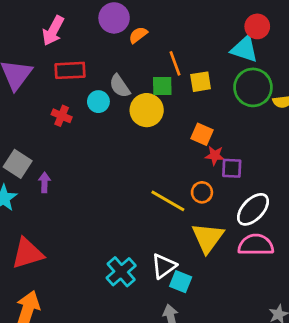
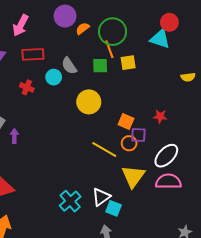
green circle: (253, 87) -> (113, 32), moved
yellow circle: (147, 110) -> (89, 102), moved
orange square: (202, 134) -> (126, 122), moved
red star: (215, 155) -> (160, 116), moved
purple square: (232, 168) -> (138, 135), moved

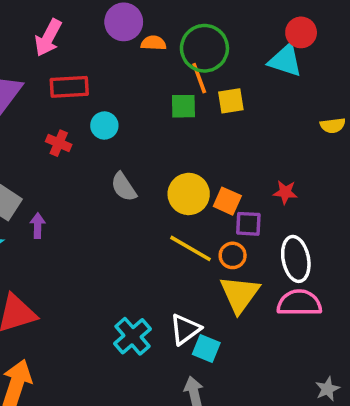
orange semicircle: (83, 28) -> (154, 43), turned 40
gray semicircle: (69, 66) -> (124, 187), moved
yellow circle: (89, 102) -> (189, 194), moved
orange circle: (129, 143) -> (233, 255), moved
white ellipse: (166, 156) -> (296, 259), turned -55

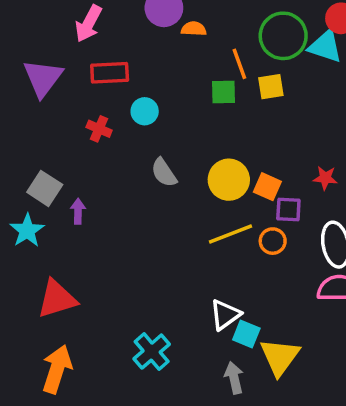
green circle: (204, 48) -> (283, 36), moved
yellow line: (190, 248) -> (231, 234), turned -51
yellow triangle: (240, 294) -> (280, 357), moved
cyan cross: (132, 336) -> (152, 352), moved

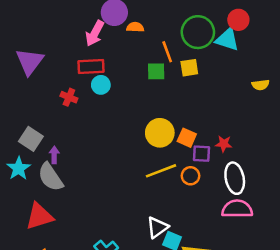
pink arrow: (88, 24) -> (95, 33), moved
red rectangle: (110, 73) -> (91, 66), moved
gray semicircle: (164, 173) -> (51, 177), moved, size x1.4
red star: (325, 178) -> (224, 144), moved

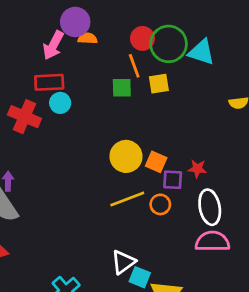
red circle: (238, 20) -> (142, 38), moved
orange semicircle: (135, 27) -> (88, 38), moved
red cross: (69, 97) -> (24, 117), size x1.6

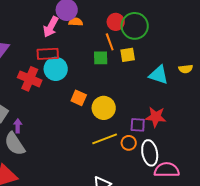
cyan triangle: (201, 52) -> (159, 75), moved
cyan circle: (60, 103) -> (56, 69), size x1.5
orange square: (156, 162) -> (79, 98), moved
red star: (197, 169) -> (156, 117), size x1.5
white ellipse: (210, 207) -> (150, 153), moved

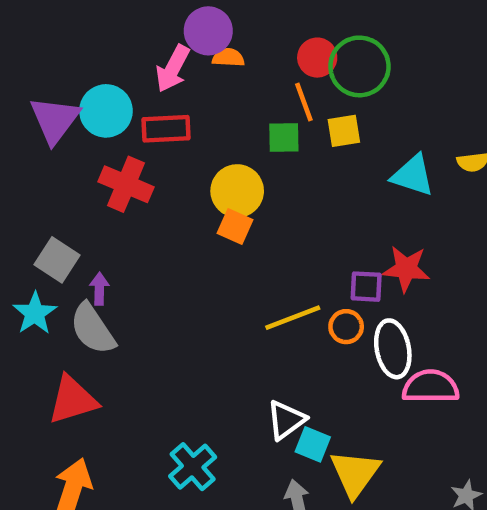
cyan circle: (56, 69) -> (106, 111), moved
yellow circle: (104, 108) -> (237, 191), moved

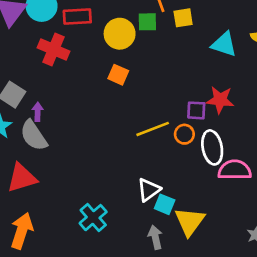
yellow circle: (237, 191) -> (120, 34), moved

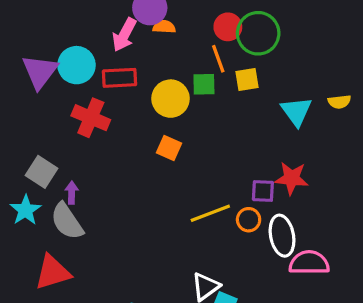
cyan triangle: (224, 44) -> (296, 111), turned 36

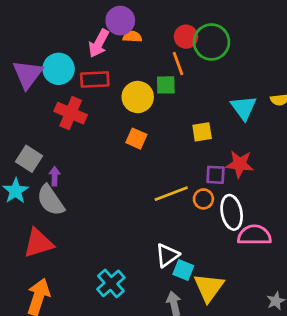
yellow square: (247, 79) -> (202, 132), moved

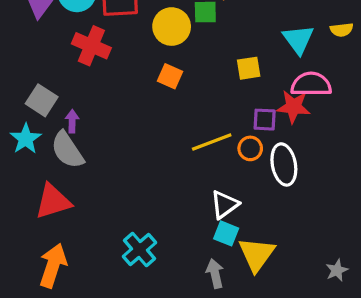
pink semicircle: (254, 235) -> (311, 84), moved
white triangle: (167, 255) -> (225, 205), moved

